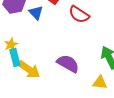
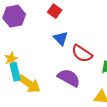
blue triangle: (36, 13) -> (61, 38), moved
red semicircle: (79, 15) -> (82, 54), moved

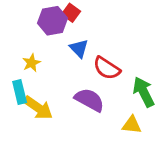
purple hexagon: (14, 16) -> (53, 21), moved
yellow star: (11, 59) -> (31, 63), moved

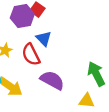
red semicircle: (107, 68) -> (31, 55), moved, turned 30

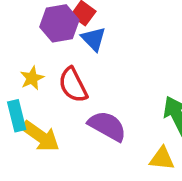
blue triangle: (44, 38) -> (94, 39), moved

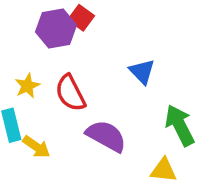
blue triangle: (94, 39) -> (142, 72), moved
yellow arrow: (41, 136) -> (36, 147), size x0.7

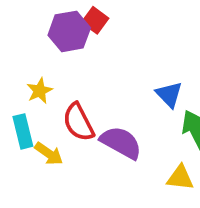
blue triangle: (142, 72) -> (169, 94), moved
red semicircle: (70, 93) -> (78, 122), moved

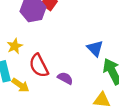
purple semicircle: (121, 143) -> (65, 78), size x0.6

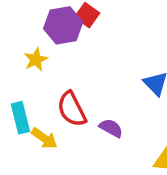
yellow star: (15, 46) -> (36, 60), moved

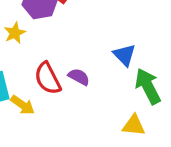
purple semicircle: (111, 128) -> (79, 77), moved

